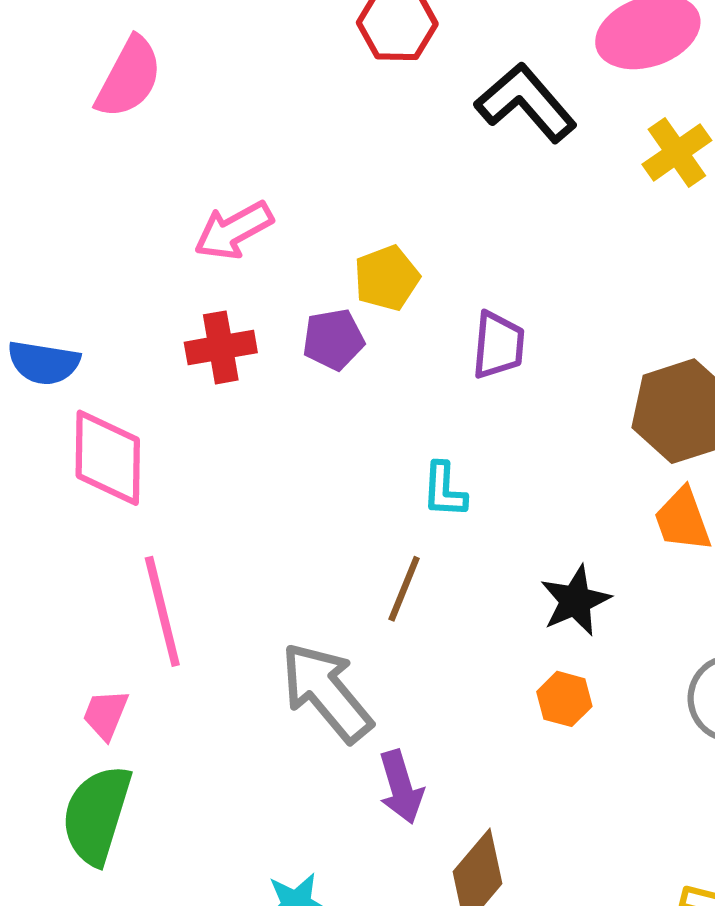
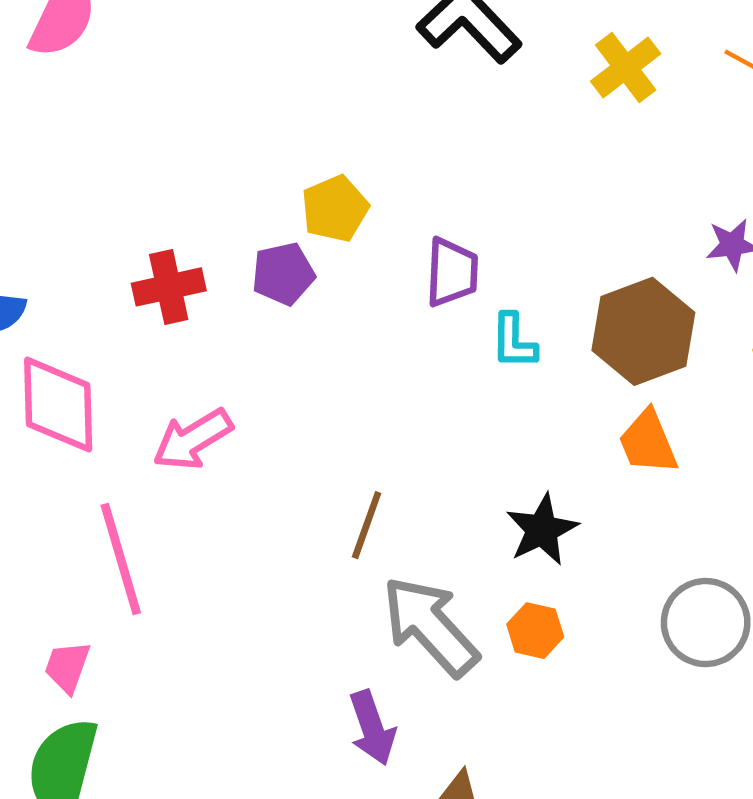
pink arrow: (234, 230) -> (193, 439), moved
cyan L-shape: (444, 490) -> (514, 341), moved
gray arrow: (326, 692) -> (430, 626), moved

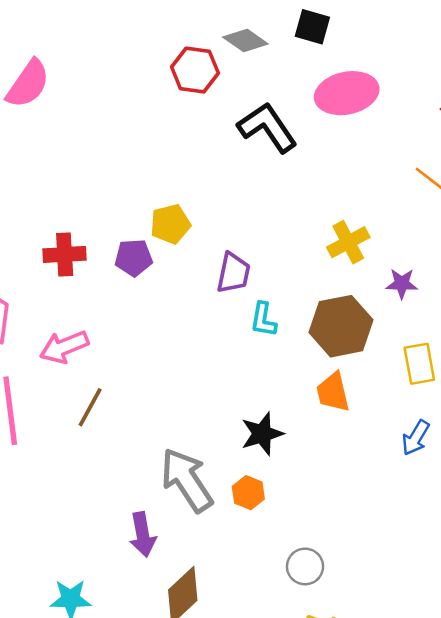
yellow cross: (626, 68) -> (348, 242), moved
brown line: (367, 525) -> (90, 407), moved
gray circle: (706, 623) -> (305, 566), moved, size x0.7

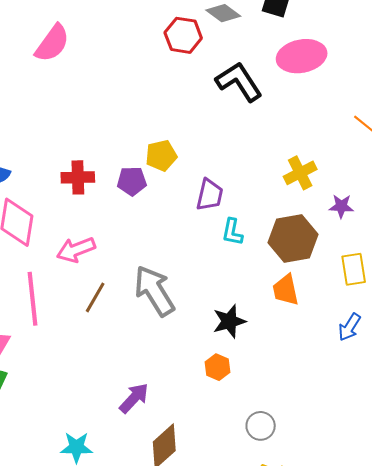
gray arrow: (187, 480) -> (154, 291), moved
purple arrow: (143, 535) -> (134, 398), turned -128

